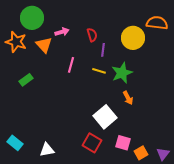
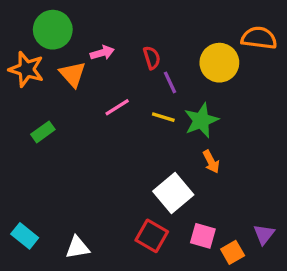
purple line: (103, 50) -> (170, 82), turned -32
pink line: (71, 65) -> (117, 107), turned 42
purple triangle: (163, 154) -> (264, 234), moved

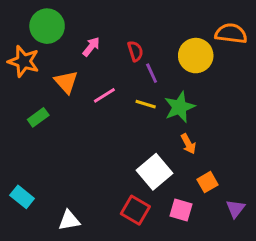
pink arrow: (102, 53) -> (91, 47), turned -36
orange triangle: (73, 74) -> (66, 82), moved
cyan rectangle: (25, 236) -> (22, 197), moved
orange square: (233, 252) -> (207, 182), moved

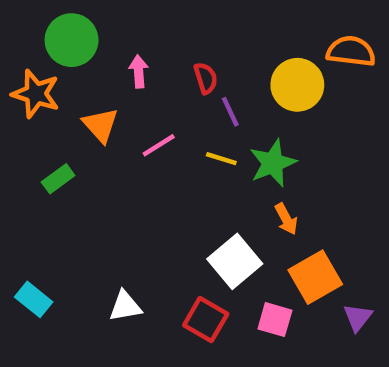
pink arrow: (91, 47) -> (139, 71), turned -42
orange square: (207, 182) -> (315, 277), size x1.6
white triangle: (69, 220) -> (125, 306), moved

